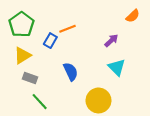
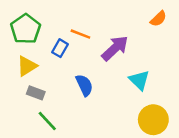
orange line: (67, 29) -> (80, 34), turned 42
purple arrow: (111, 41) -> (115, 48), moved, size x1.6
yellow circle: (98, 100) -> (153, 120), moved

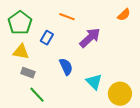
orange line: (80, 34) -> (67, 17), moved
yellow triangle: (27, 66) -> (21, 52), turned 42
cyan triangle: (139, 80) -> (94, 82), moved

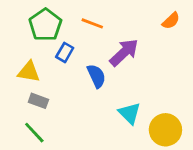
green pentagon: (20, 23) -> (45, 25), moved
blue semicircle: (66, 67) -> (96, 76), moved
green line: (37, 95) -> (34, 133), moved

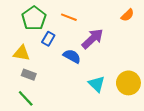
blue semicircle: (96, 76) -> (72, 56), turned -36
yellow circle: (165, 130) -> (128, 83), moved

